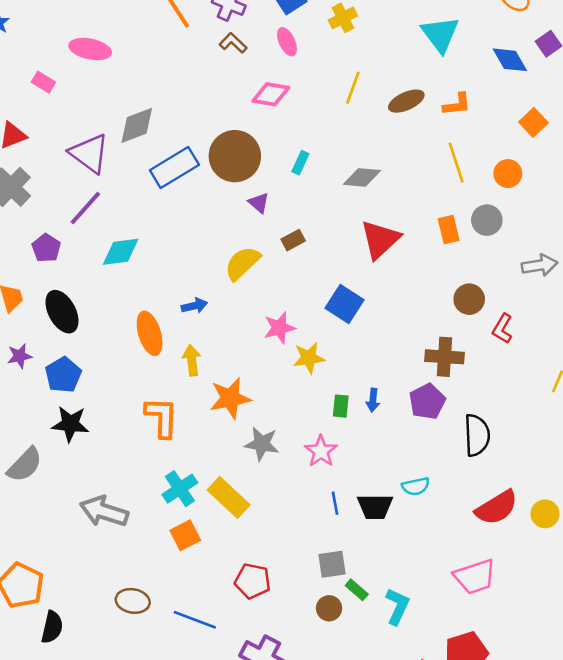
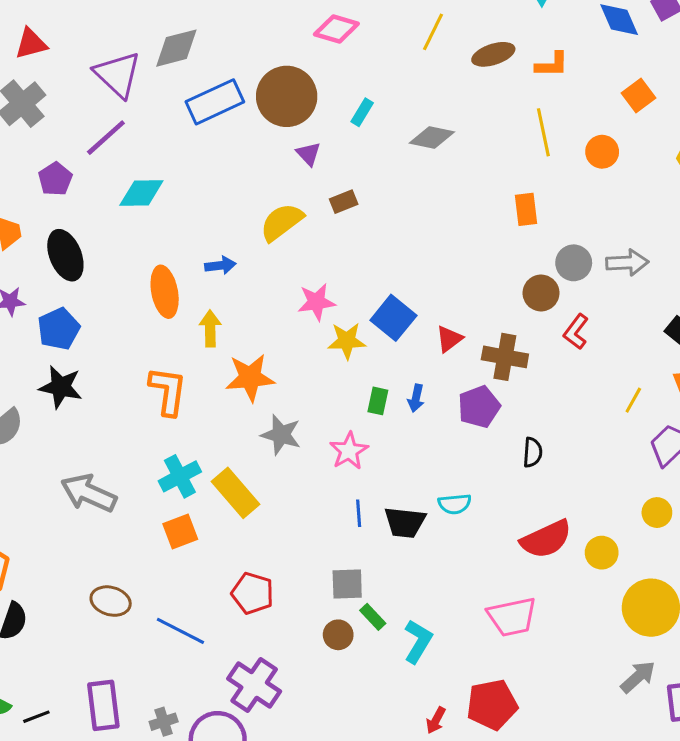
gray circle: (487, 220) -> (574, 263), moved
red triangle: (380, 239) -> (449, 339), moved, size x0.6
blue square: (345, 304) -> (393, 318), moved
black semicircle: (477, 435) -> (533, 452), size x0.6

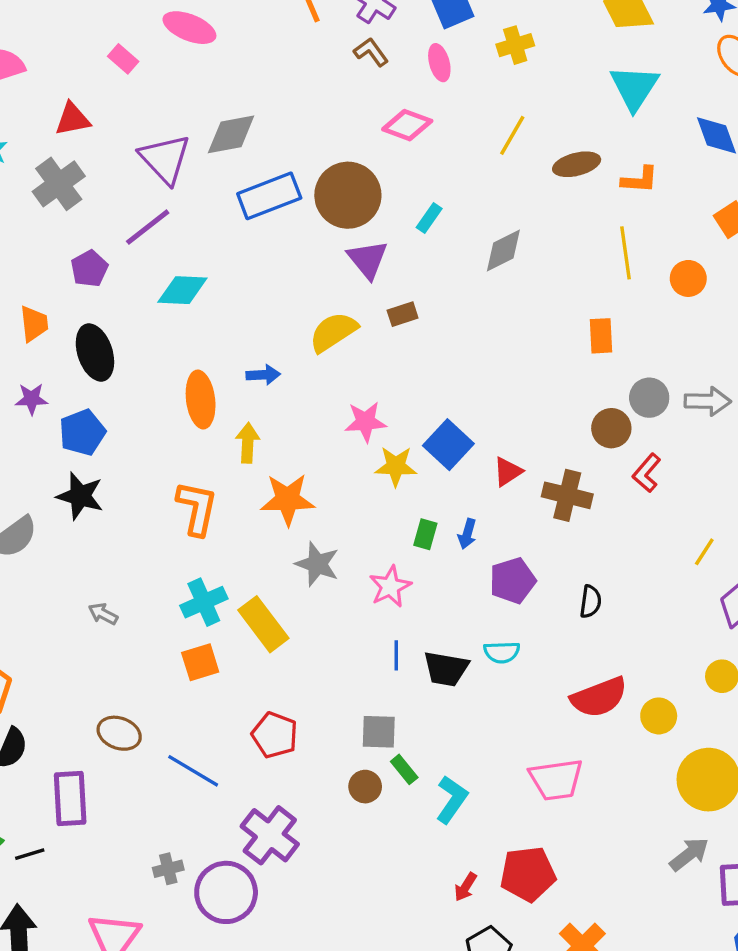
gray diamond: (432, 137) -> (503, 251), turned -42
purple triangle: (308, 154) -> (368, 259), size x1.5
purple pentagon: (479, 407) -> (513, 581), moved
gray arrow: (89, 493) -> (103, 614), size x0.5
purple rectangle: (103, 705) -> (70, 799), moved

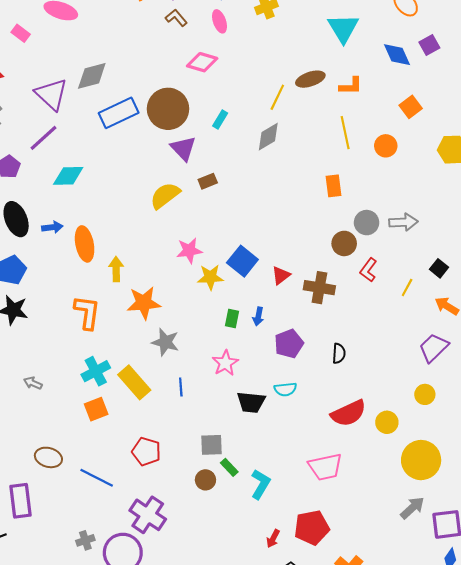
yellow line: (512, 135) -> (277, 97), moved
blue arrow: (263, 375) -> (52, 227), moved
yellow line: (704, 552) -> (407, 287), moved
pink star: (390, 587) -> (225, 363), moved
blue line: (396, 655) -> (181, 387), moved

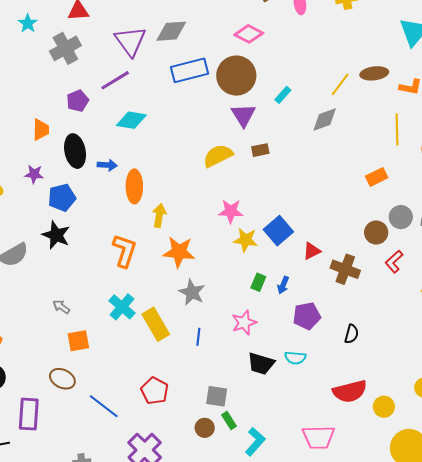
pink diamond: (202, 62) -> (249, 34), moved
orange rectangle: (333, 186) -> (377, 177), turned 60
cyan cross: (96, 371) -> (122, 307), turned -32
orange square: (96, 409) -> (78, 341), moved

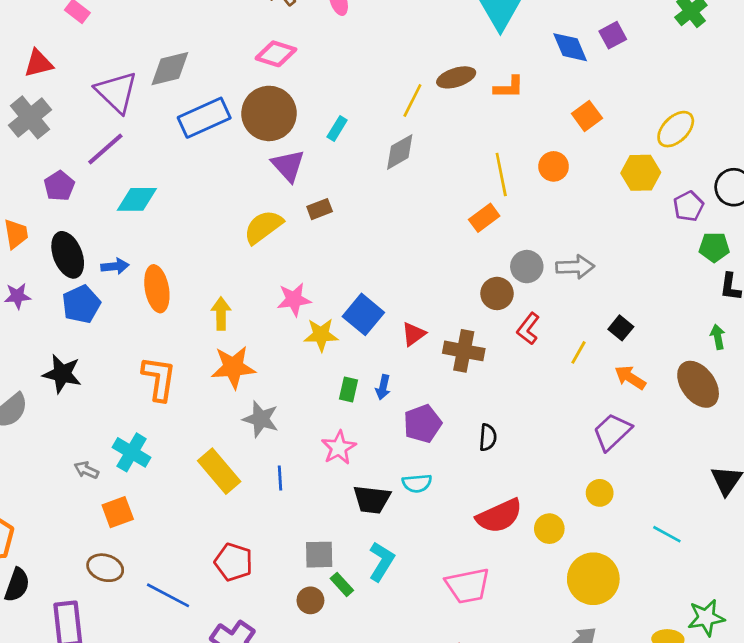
yellow line: (397, 129) -> (501, 175), moved
blue pentagon: (62, 198) -> (81, 304), moved
yellow arrow: (159, 216) -> (221, 314), moved
cyan cross: (122, 307) -> (132, 452), moved
cyan L-shape: (255, 442) -> (381, 561), moved

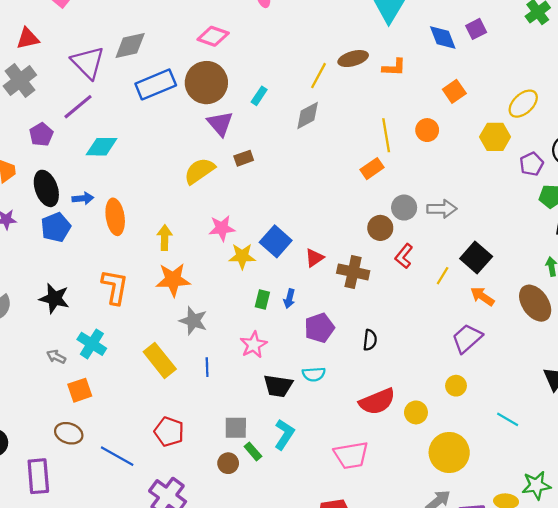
black square: (621, 328) -> (476, 258), size x1.6
black star: (62, 374) -> (54, 298), moved

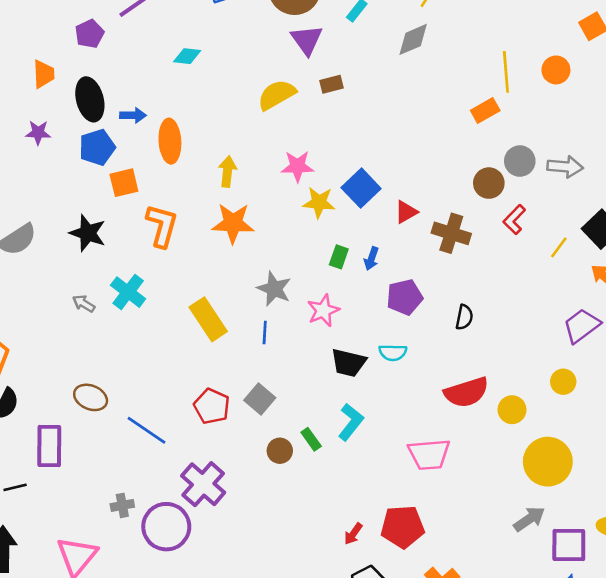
cyan diamond: (101, 147) -> (187, 56), moved, size x0.7
gray star: (193, 321) -> (274, 289), moved
orange square: (80, 390) -> (124, 183), moved
gray square: (236, 428) -> (260, 399), moved, turned 35

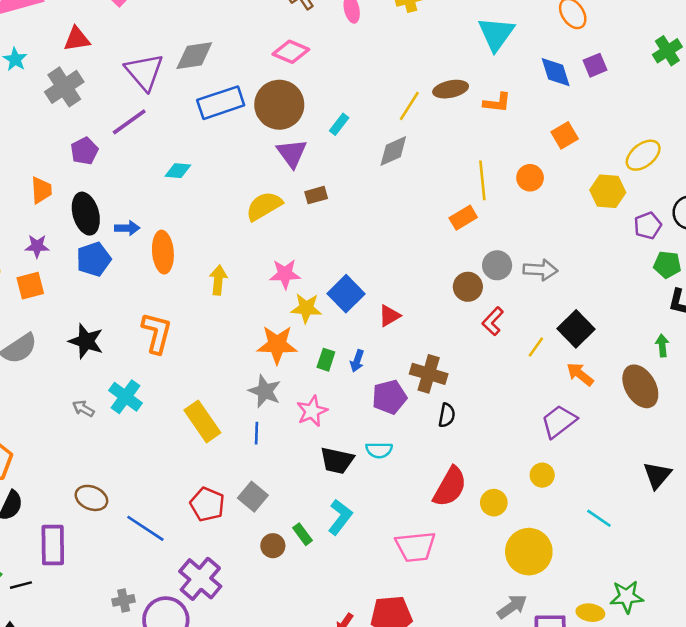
orange square: (124, 183) -> (30, 286), moved
orange star: (233, 223) -> (277, 345), moved
brown cross: (451, 233) -> (429, 374), moved
red semicircle: (466, 392) -> (450, 487), turned -42

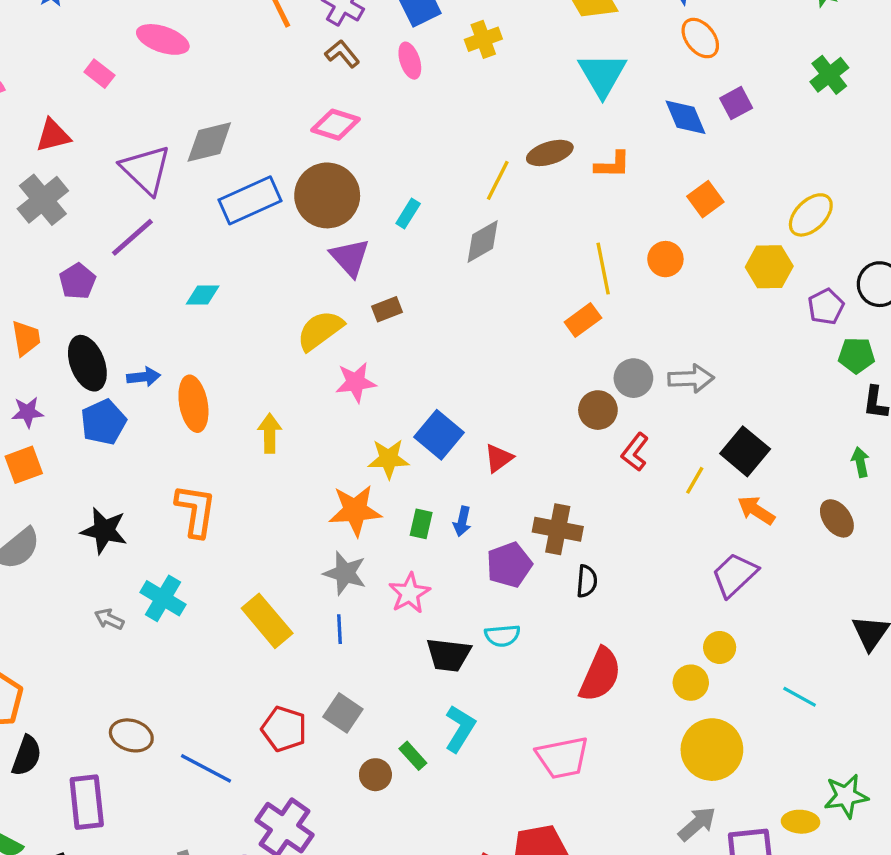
pink star: (285, 274) -> (356, 382), moved
brown ellipse: (640, 386) -> (837, 518), size x0.7
yellow circle: (494, 503) -> (691, 683), moved

